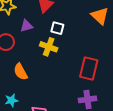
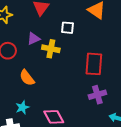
purple triangle: (26, 26) -> (34, 39), moved
white square: (57, 28) -> (68, 28), moved

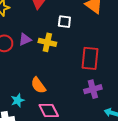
purple triangle: (34, 39) -> (25, 39), moved
orange semicircle: (27, 78) -> (38, 85), moved

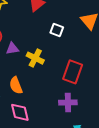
purple triangle: (25, 39) -> (12, 49), moved
yellow cross: (47, 42) -> (35, 58), moved

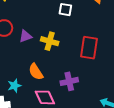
purple cross: (68, 103) -> (69, 81), moved

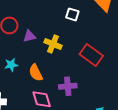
red rectangle: (89, 48) -> (91, 55), turned -70
cyan star: (14, 86) -> (11, 65), moved

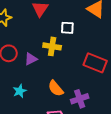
yellow cross: (53, 44) -> (52, 46), moved
orange semicircle: (36, 73) -> (56, 88), moved

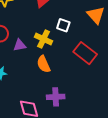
red rectangle: (95, 63) -> (85, 53), moved
orange semicircle: (56, 88) -> (43, 64), moved

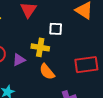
red rectangle: (85, 53) -> (86, 65), moved, turned -30

